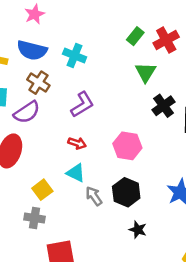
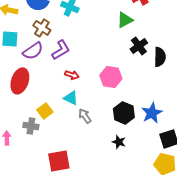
green triangle: (146, 72) -> (125, 20), turned 30
purple L-shape: (82, 105) -> (61, 50), moved
black hexagon: (126, 192) -> (124, 113), moved
gray cross: (35, 218) -> (31, 126), moved

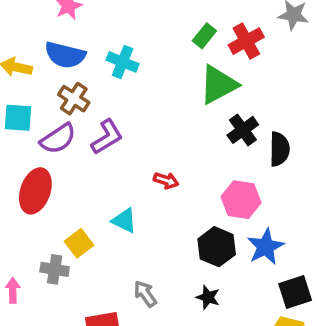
green triangle: (125, 20) -> (218, 85), size x1.4
red arrow: (72, 75) -> (166, 180), moved
pink hexagon: (111, 77) -> (241, 200), moved
gray arrow: (85, 116) -> (145, 294), moved

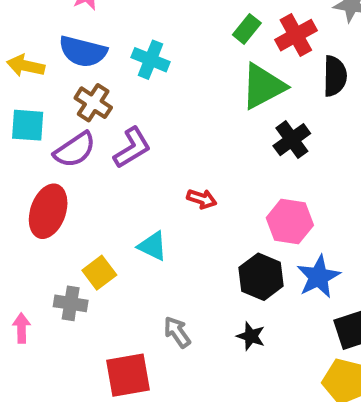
black semicircle: (279, 149) -> (335, 76), moved

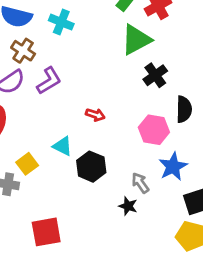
black semicircle: (335, 76) -> (184, 109), moved
black hexagon: (261, 277) -> (91, 167), moved
gray arrow: (177, 332) -> (140, 183), moved

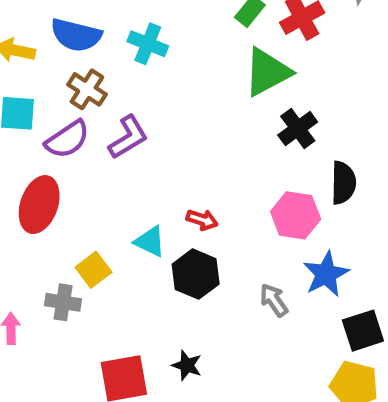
red arrow: (95, 115) -> (202, 220), moved
black star: (128, 206) -> (187, 365), moved

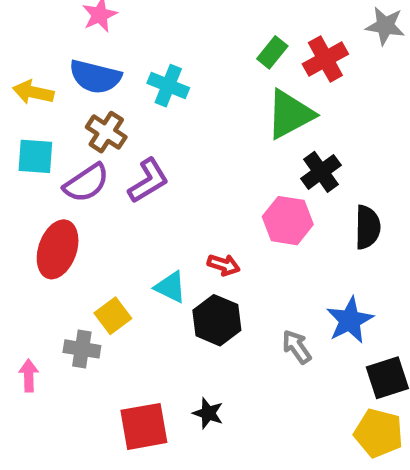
pink hexagon: (296, 215) -> (288, 221), moved

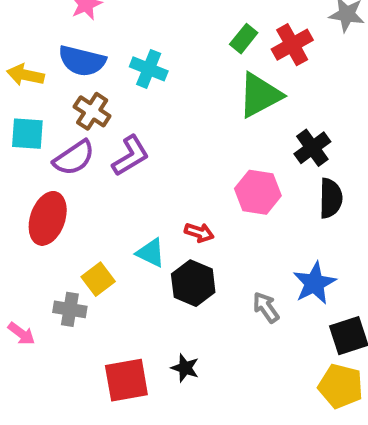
black cross: (321, 172) -> (312, 148), moved
pink arrow: (29, 376) -> (21, 334), turned 128

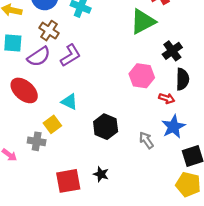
red ellipse: (48, 218) -> (24, 90), turned -68
red arrow: (199, 233) -> (167, 98), moved
cyan triangle: (151, 253) -> (69, 102), moved

